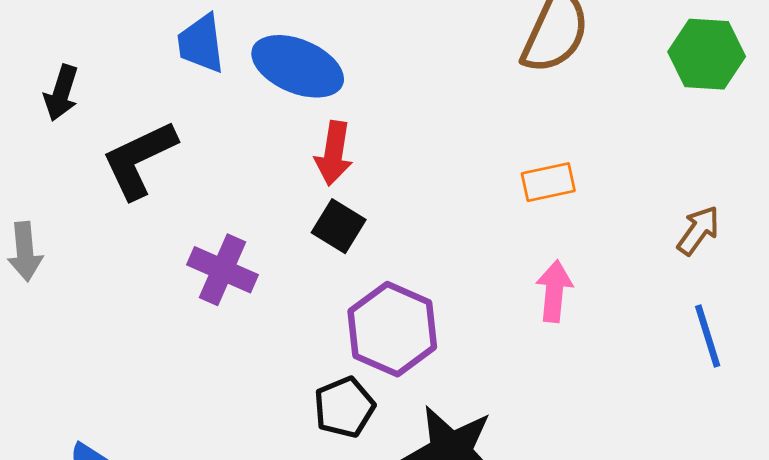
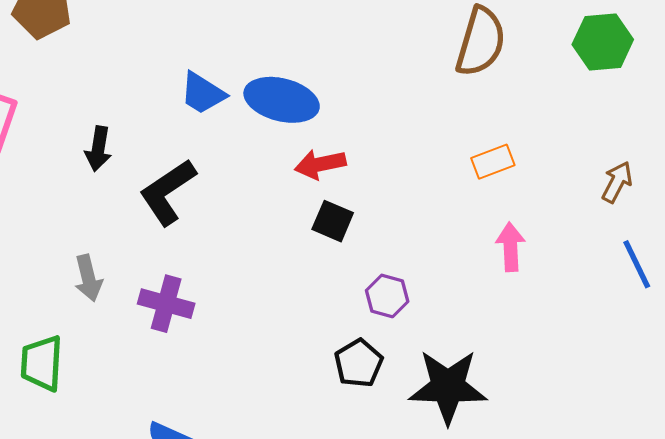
blue trapezoid: (201, 44) -> (203, 93), turned -42
red arrow: (334, 153) -> (320, 164), turned 78
purple cross: (222, 270) -> (166, 304), moved
purple hexagon: (392, 329) -> (387, 296), size x0.6

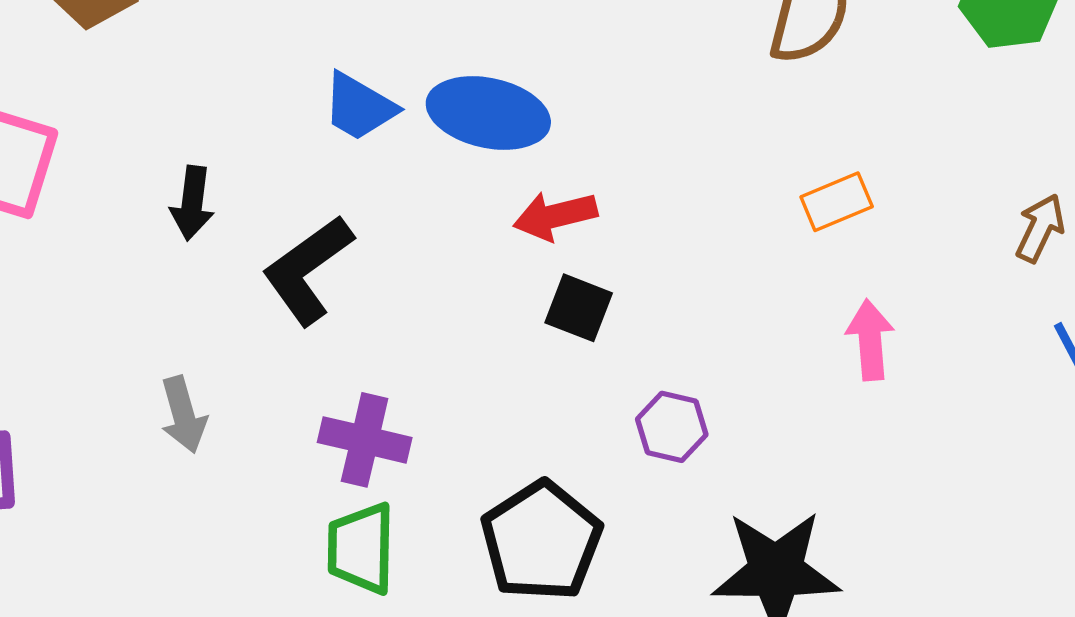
purple cross: (166, 304) -> (365, 440), moved
green trapezoid: (42, 363) -> (361, 548), moved
black pentagon: (359, 363) -> (541, 541), moved, size x1.5

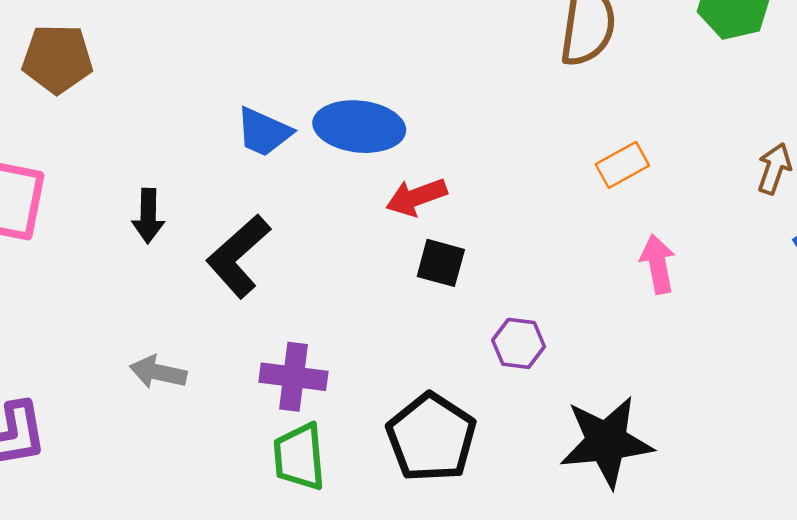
gray arrow: (183, 415) -> (158, 372), turned 124

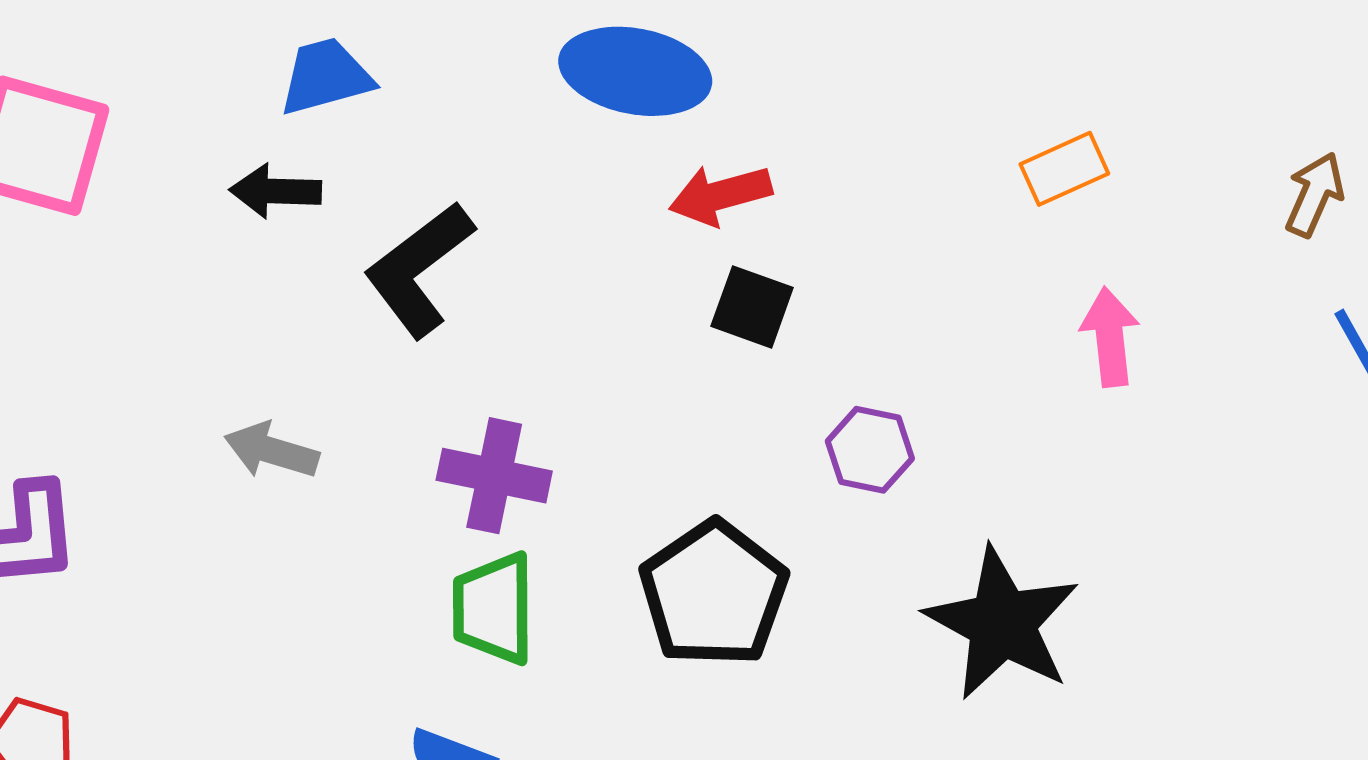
blue trapezoid: (264, 132) -> (326, 77), moved, turned 136
black arrow: (148, 216) -> (275, 191), turned 86
black star: (606, 442) -> (1002, 623), turned 30

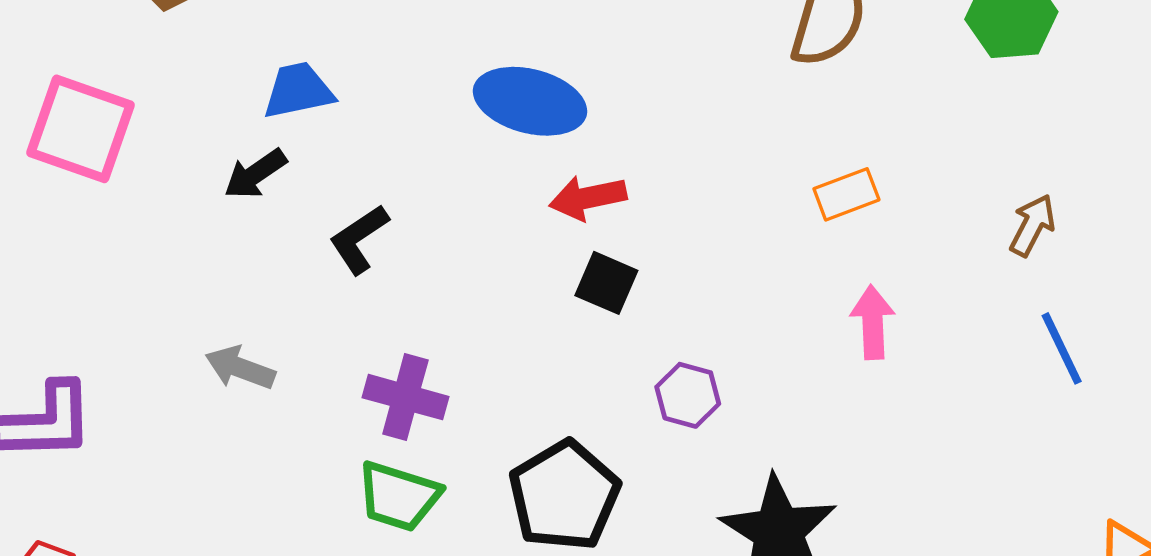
black arrow: (275, 191) -> (255, 174), turned -40
black L-shape: (419, 269) -> (359, 239), size x0.7
green trapezoid: (493, 608) -> (399, 496), turned -76

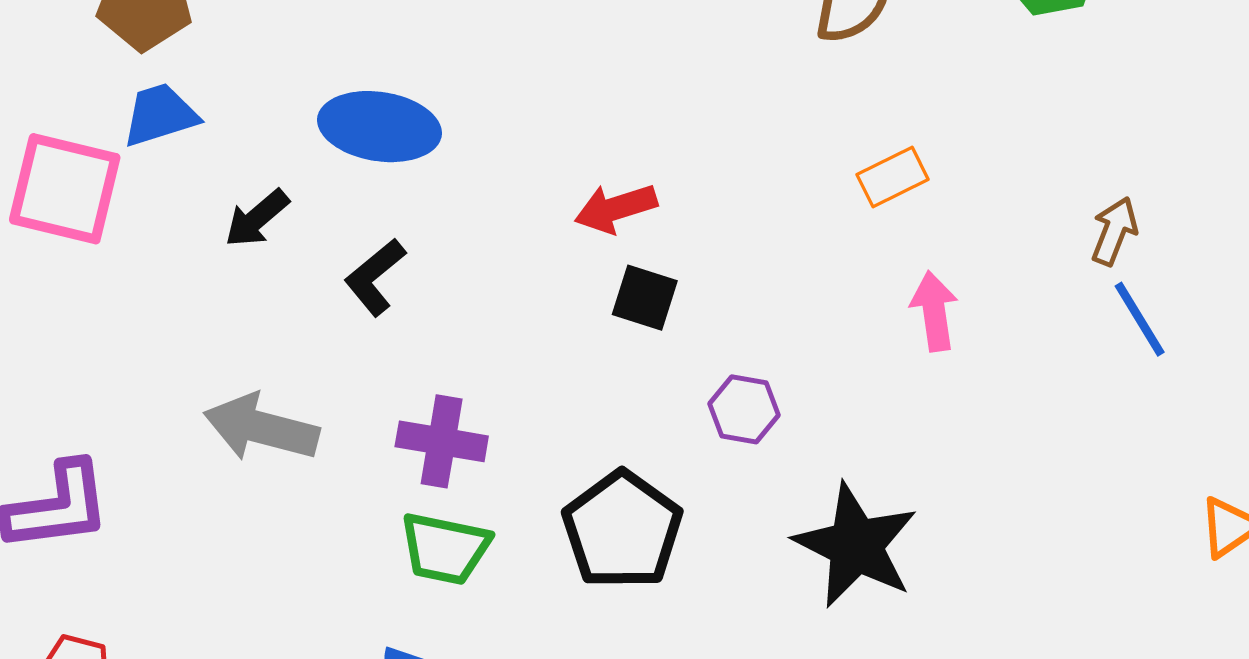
blue trapezoid: (298, 91) -> (160, 115), moved
blue ellipse: (530, 101) -> (380, 127), moved
brown arrow: (1032, 225) -> (1114, 231), moved
gray arrow: (240, 368) -> (261, 428), size x1.5

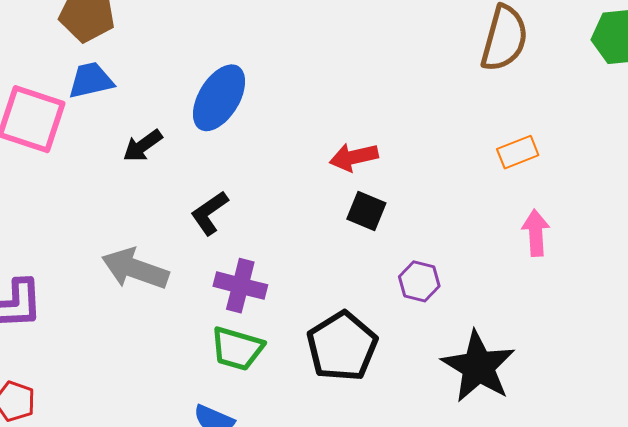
blue ellipse: (380, 127) -> (219, 98), turned -72
black L-shape: (375, 277) -> (209, 213), moved

